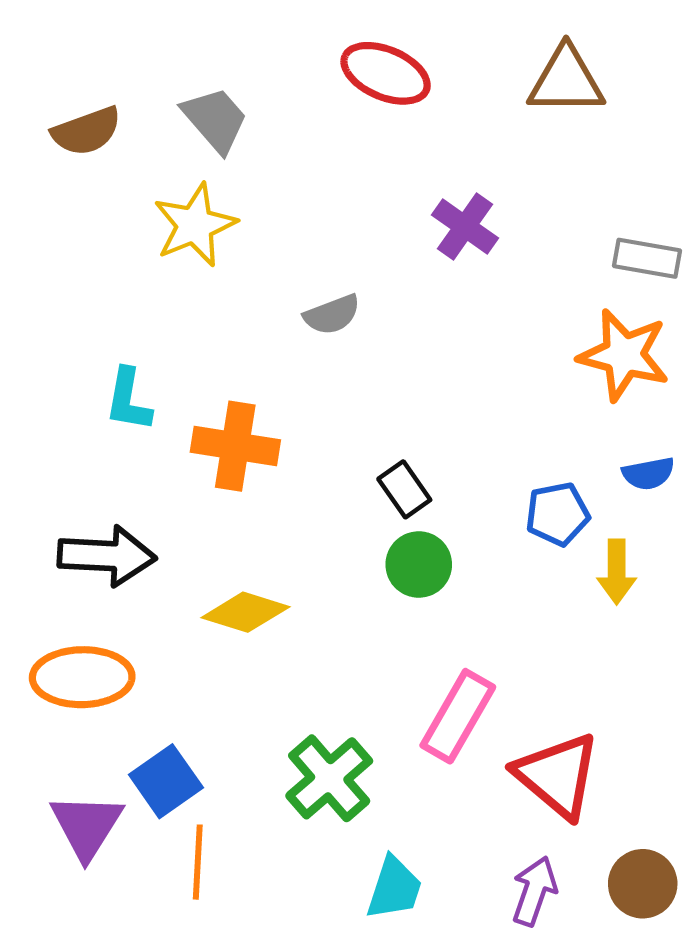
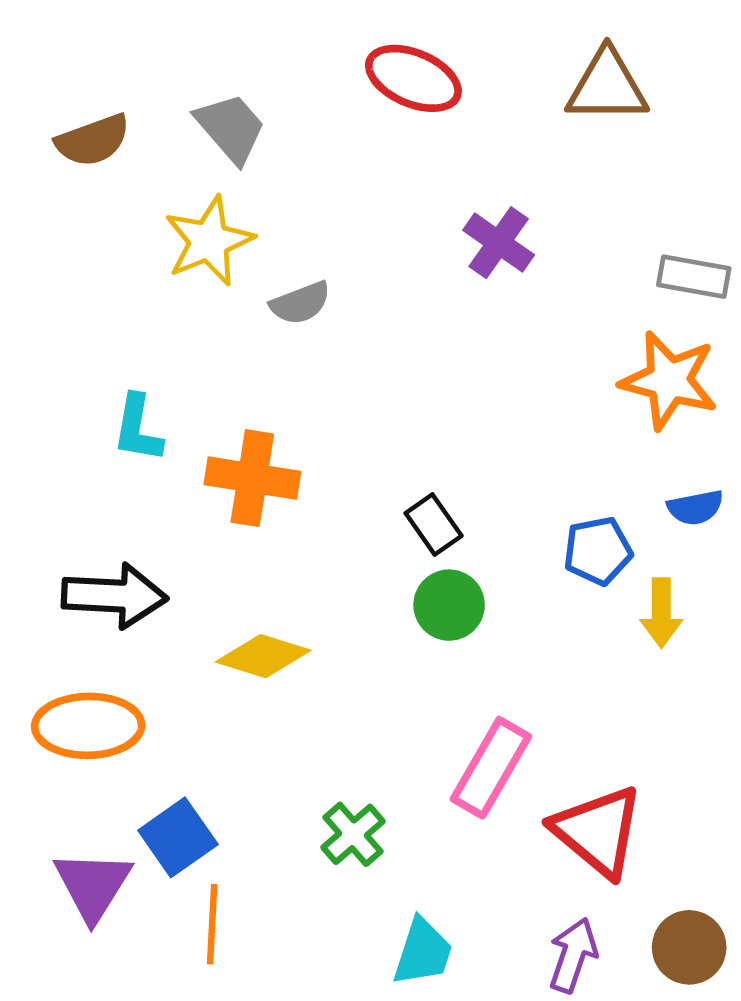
gray semicircle: (332, 315) -> (300, 303), moved
green cross: (329, 778) -> (353, 834), size x0.7

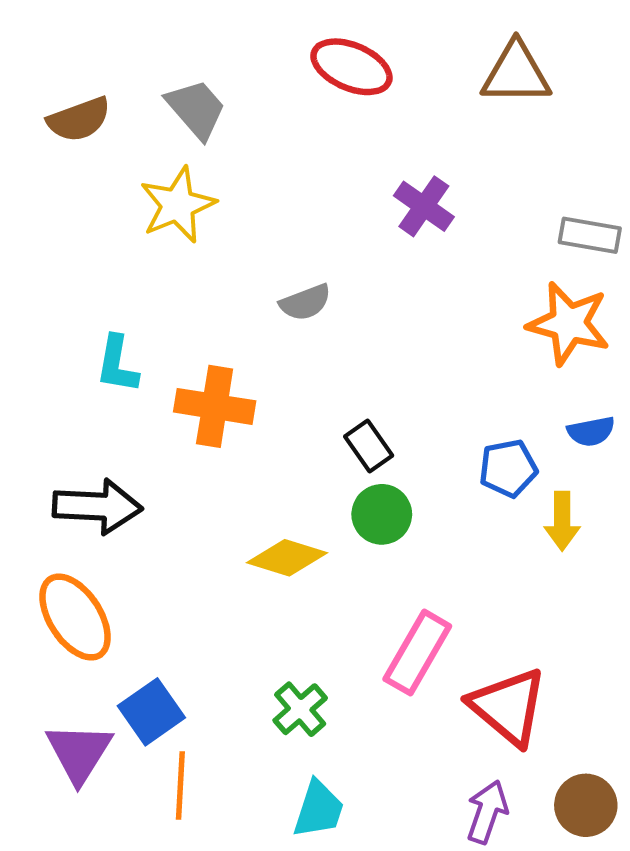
gray semicircle: (300, 303) -> (305, 302), moved
yellow diamond: (263, 656) -> (287, 558), moved
orange ellipse: (88, 726) -> (75, 617), turned 58
cyan trapezoid: (423, 952) -> (319, 809), moved

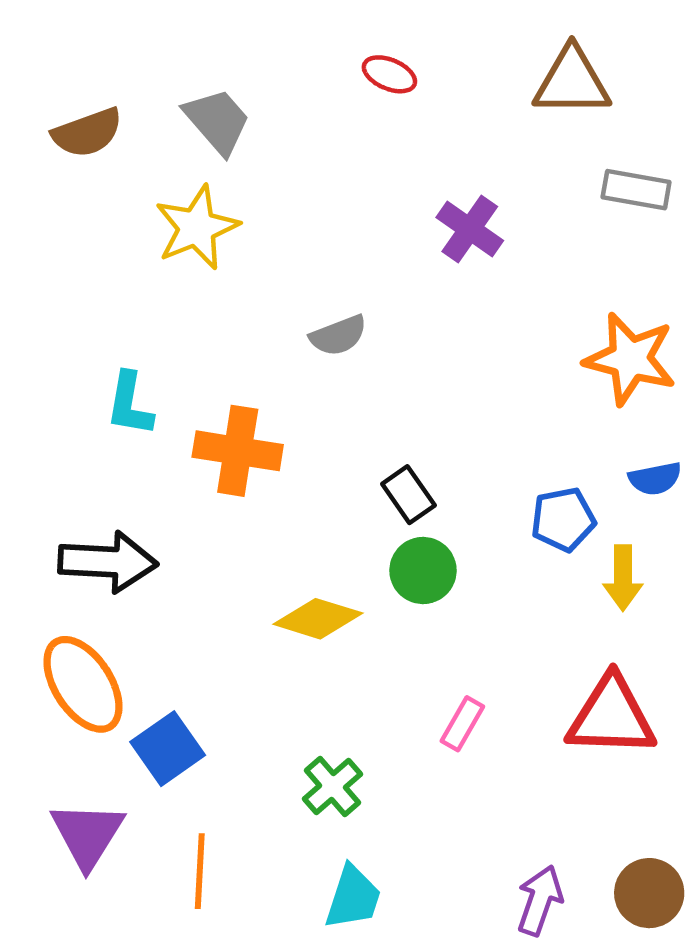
red ellipse: (351, 67) -> (389, 74), size x0.6
gray rectangle: (590, 235) -> (636, 190), moved
pink rectangle: (417, 653) -> (462, 724), size x0.6
red triangle: (508, 707) -> (611, 716), moved, turned -38
blue square: (151, 712) -> (168, 749), moved

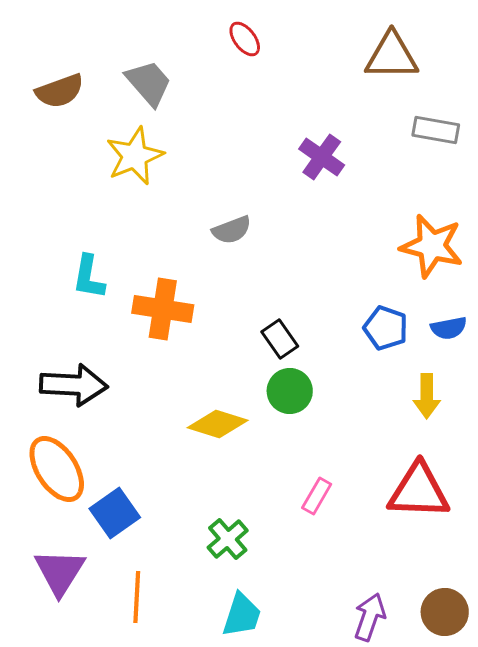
red ellipse: (389, 74) -> (245, 39), moved, turned 30
blue pentagon: (563, 519) -> (386, 328), moved, turned 30

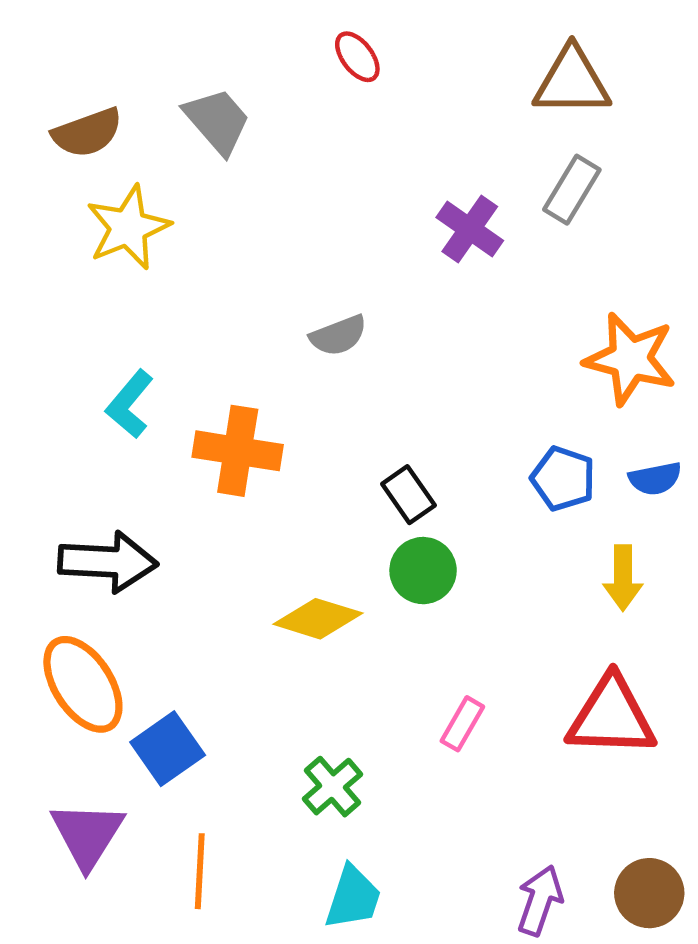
gray rectangle: (436, 130) -> (572, 190), moved, turned -69
yellow star: (135, 156) -> (128, 228), moved
cyan L-shape: (89, 277) -> (130, 404), turned 30

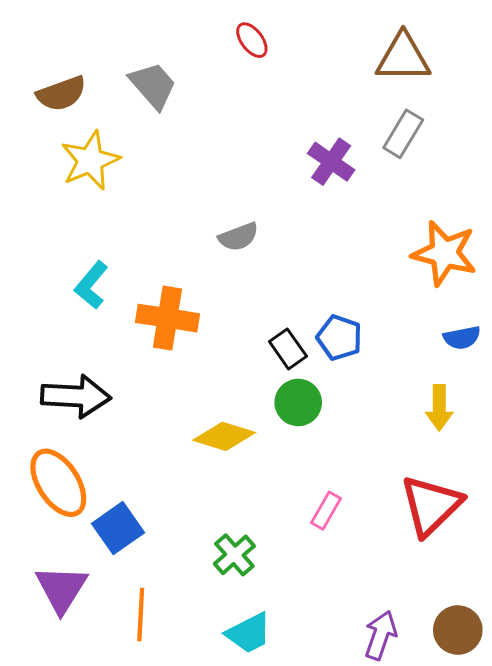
blue pentagon: (563, 479) -> (339, 338), moved
red triangle: (611, 716) -> (431, 505), turned -46
cyan trapezoid: (353, 897) -> (249, 633), turned 45

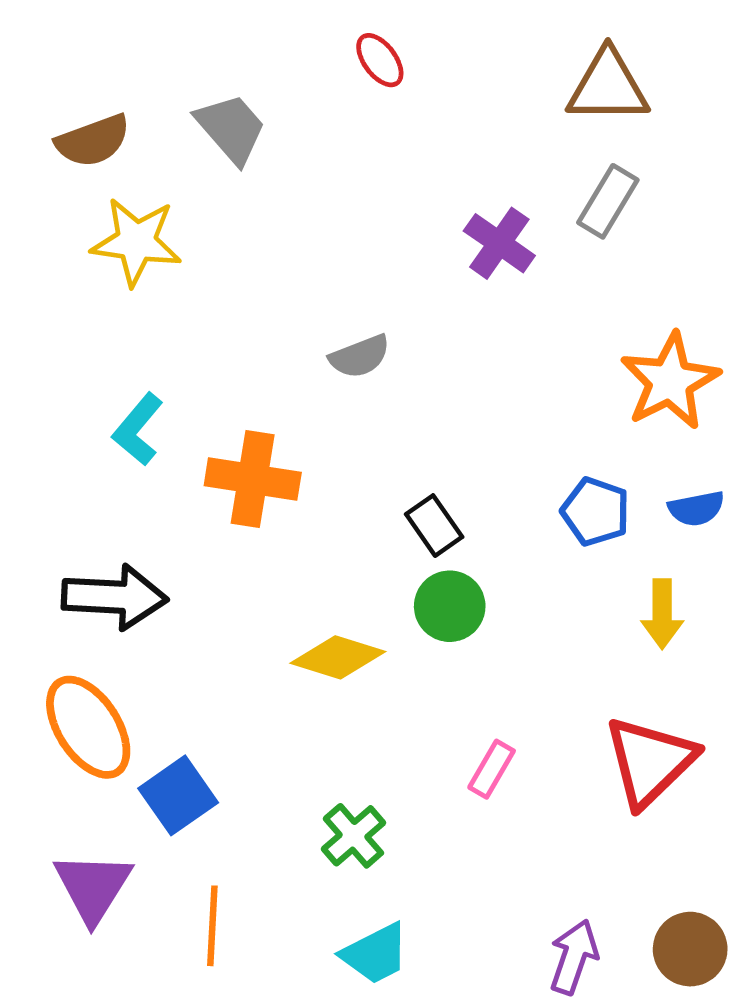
yellow star: (90, 161) -> (136, 242), turned 30
orange star: (444, 253) -> (670, 381), turned 30
blue pentagon: (339, 338) -> (596, 512), moved

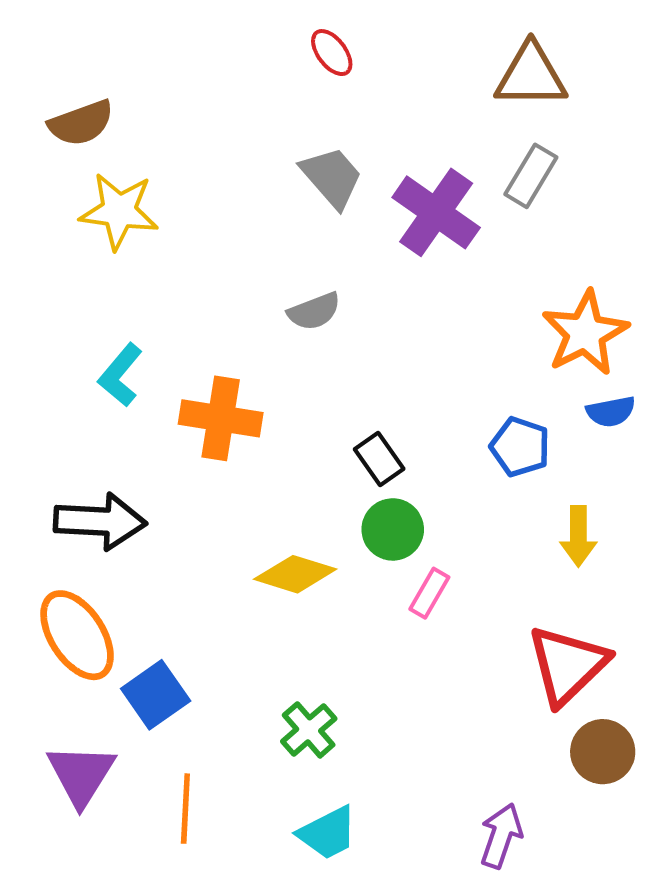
gray trapezoid: (231, 128) -> (332, 177), moved
purple cross: (499, 243) -> (436, 212), size x1.4
blue semicircle: (696, 508) -> (611, 412), moved
pink rectangle: (492, 769) -> (429, 593), moved
brown circle: (690, 949) -> (603, 752), moved

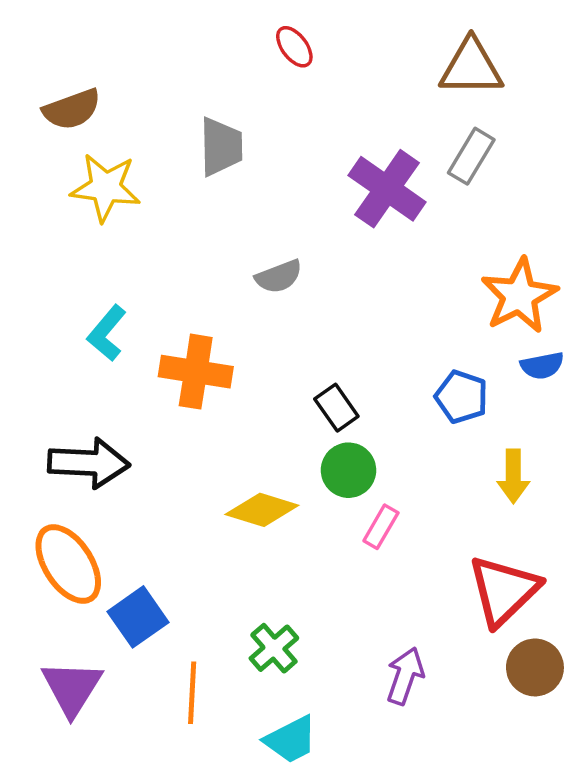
gray trapezoid: (332, 177) -> (221, 147), moved, turned 40
orange line: (185, 809) -> (192, 693), moved
purple arrow: (501, 836) -> (405, 676), moved

